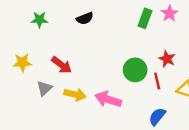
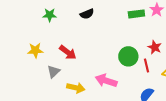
green rectangle: (145, 18) -> (136, 14), turned 63
yellow arrow: (75, 94) -> (76, 88), moved

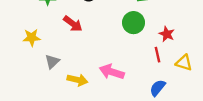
red arrow: (68, 52) -> (73, 24), moved
green circle: (128, 56) -> (134, 23), moved

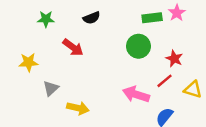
red line: (158, 55) -> (164, 81), turned 63
pink arrow: (112, 72) -> (136, 94), moved

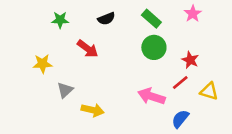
green rectangle: (152, 18) -> (151, 19), moved, turned 48

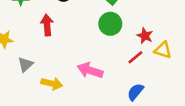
red arrow: (88, 49) -> (47, 25), turned -132
yellow triangle: (209, 91) -> (163, 50), moved
pink arrow: (151, 96) -> (90, 70), moved

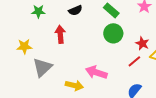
gray triangle: (26, 64) -> (42, 67), size x1.5
yellow arrow: (52, 84) -> (74, 85), moved

